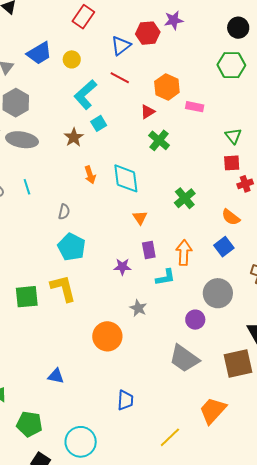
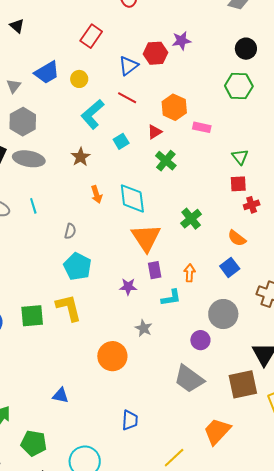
cyan square: (99, 123) -> (121, 141), moved
orange triangle: (140, 218) -> (146, 238), size x2.0
orange arrow: (184, 253) -> (190, 273), size x0.7

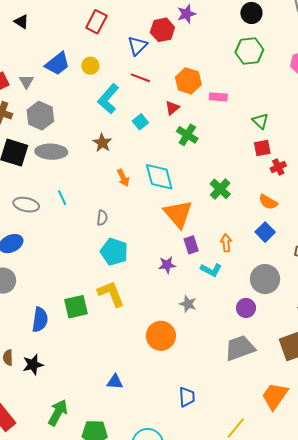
cyan L-shape: (171, 298) -> (211, 270), turned 45
gray trapezoid: (189, 379) -> (240, 348), turned 132

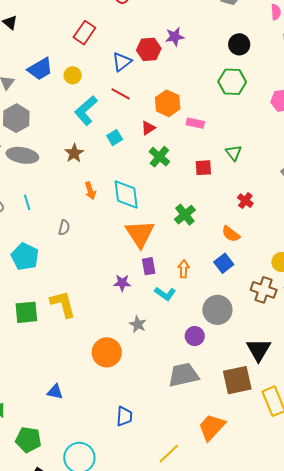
red square: (262, 148) -> (203, 168), moved
red cross: (278, 167) -> (245, 201), turned -35
cyan pentagon: (114, 252) -> (25, 257), moved

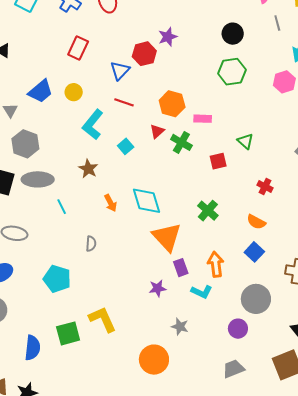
green cross: (159, 157) -> (181, 142), moved
cyan line: (27, 202) -> (62, 207), moved
orange arrow: (184, 269) -> (216, 264), size x1.4
gray trapezoid: (183, 375) -> (233, 369), size x0.7

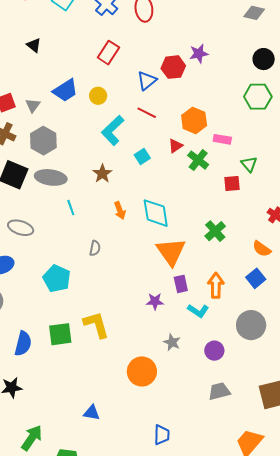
green triangle: (245, 141) -> (249, 164), moved
purple circle: (238, 329) -> (214, 351), moved

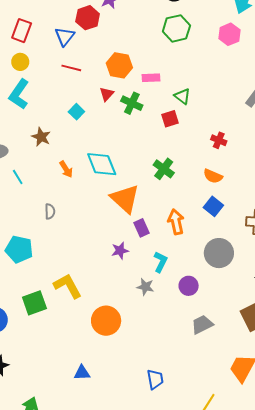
red rectangle: (108, 53) -> (22, 31), moved
cyan L-shape: (113, 130) -> (19, 94), moved
cyan L-shape: (198, 311) -> (161, 262), moved, turned -85
orange circle: (142, 371) -> (106, 321), moved

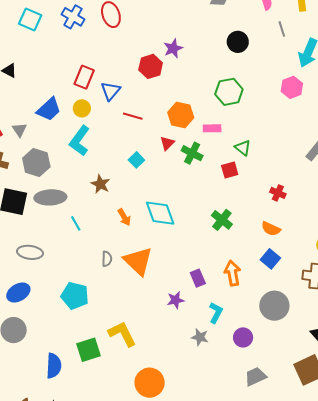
green hexagon: (176, 28) -> (229, 92), moved
blue triangle: (65, 37) -> (110, 91), moved
orange triangle: (125, 199) -> (138, 261), moved
orange circle: (106, 321) -> (150, 383), moved

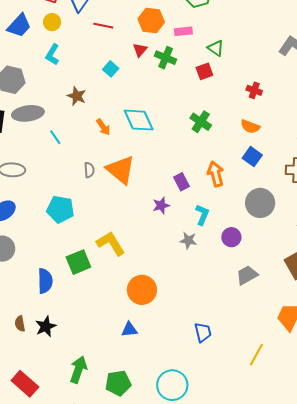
cyan L-shape: (80, 141) -> (52, 54), size x0.7

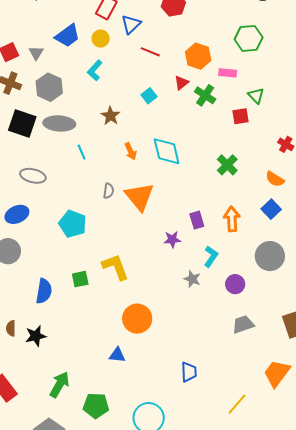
green square: (78, 262) -> (80, 279), size x0.7

